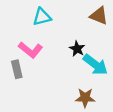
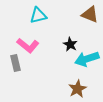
cyan arrow: (95, 65) -> (87, 59), turned 125
brown star: (85, 98) -> (77, 89), turned -30

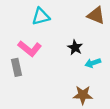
cyan arrow: (87, 59) -> (93, 63), size x0.6
brown star: (77, 89) -> (83, 95), turned 30

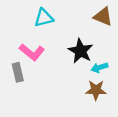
black star: (75, 47) -> (81, 51), size x1.5
brown star: (83, 95) -> (96, 90), moved

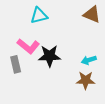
black star: (81, 51) -> (49, 56), moved, turned -30

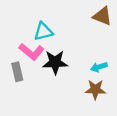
cyan triangle: (39, 16) -> (43, 32), moved

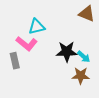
black star: (55, 62) -> (67, 52), moved
cyan arrow: (99, 67) -> (84, 57), turned -120

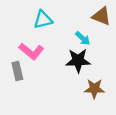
cyan triangle: (37, 27) -> (43, 20), moved
cyan arrow: (84, 57) -> (83, 38), moved

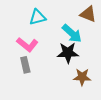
cyan arrow: (83, 38) -> (72, 33), size x1.5
gray rectangle: (17, 71) -> (25, 65), moved

